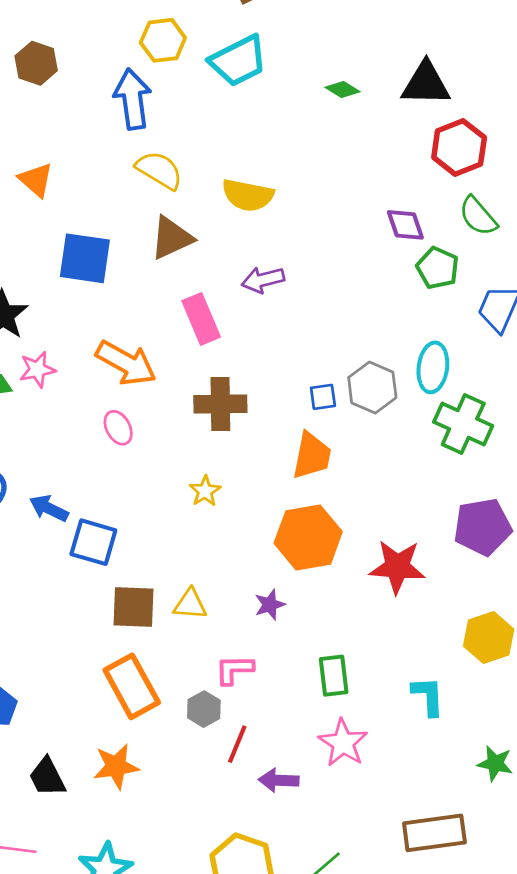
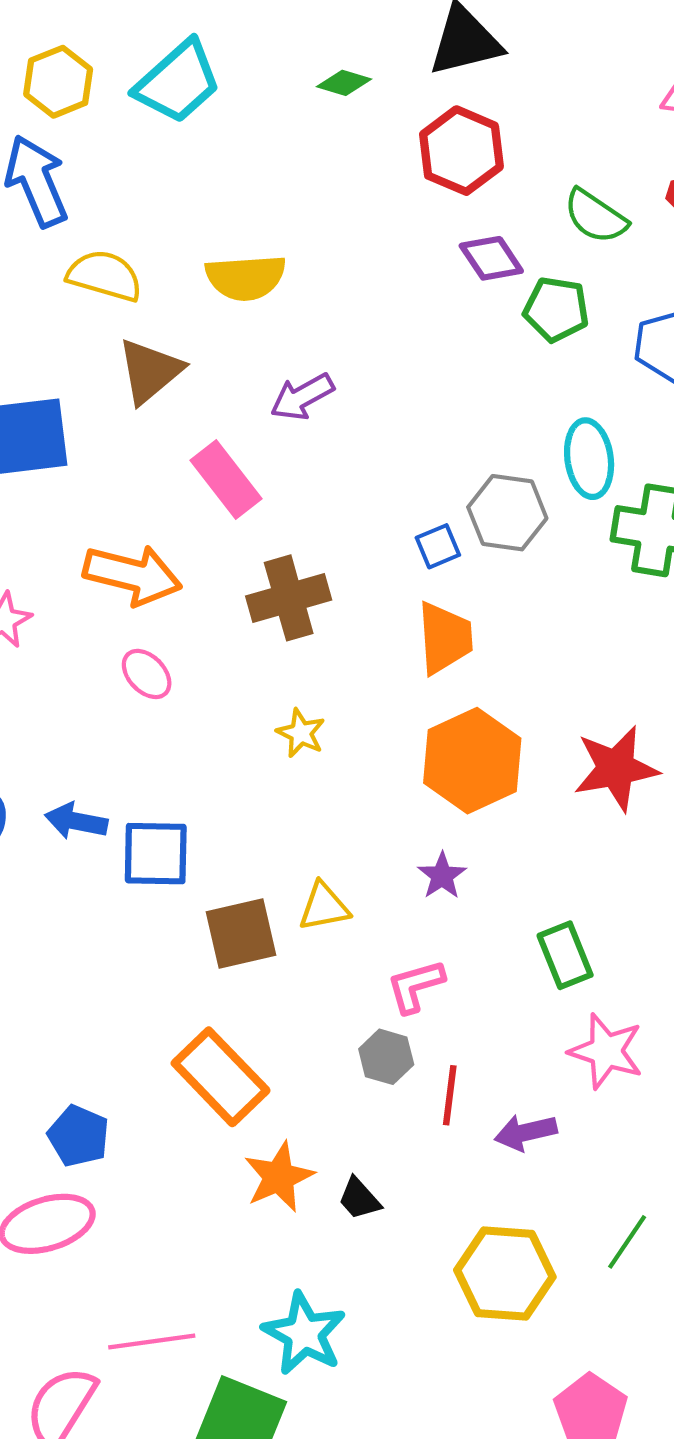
red hexagon: (459, 148) -> (461, 151), moved
orange rectangle: (132, 686) -> (221, 1077), moved
black trapezoid: (47, 777) -> (359, 1199), moved, size x0.7

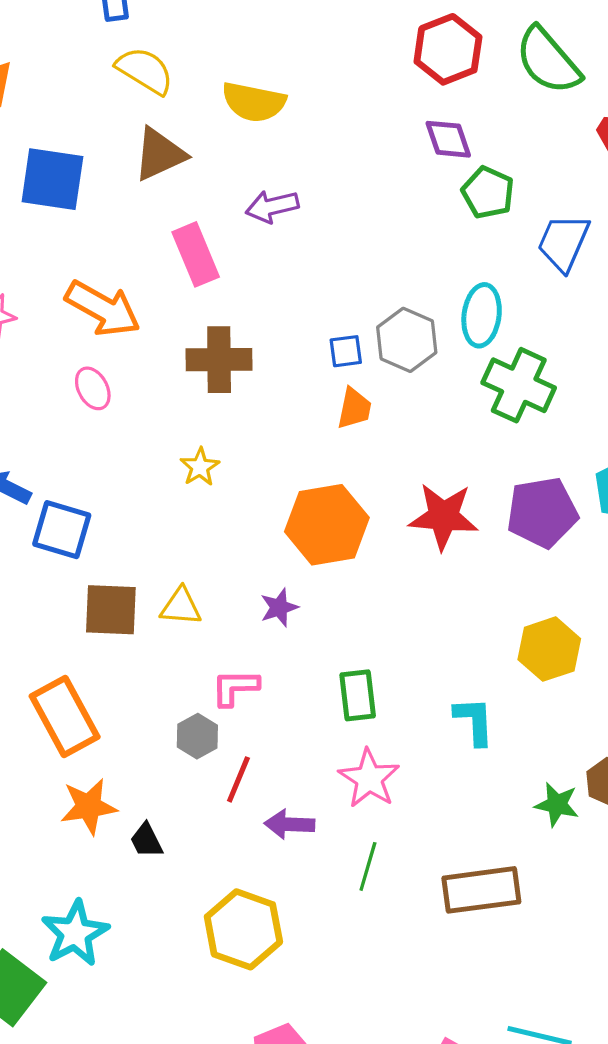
green semicircle: (595, 216) -> (548, 61), moved, size x1.4
orange trapezoid: (445, 638) -> (354, 408), moved, size x0.7
red star: (616, 768) -> (443, 516), moved
green line: (627, 1242) -> (368, 866), moved, turned -33

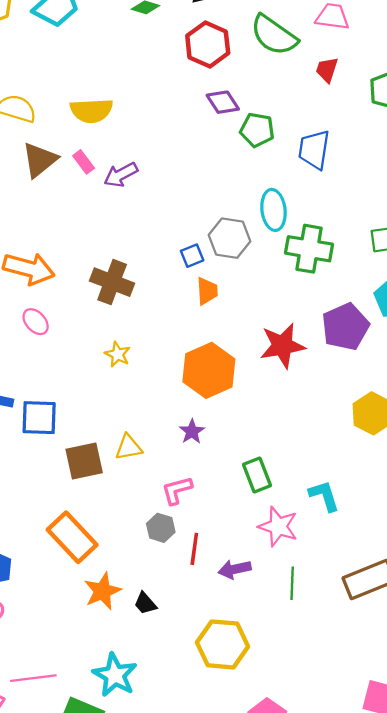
pink rectangle: (196, 254) -> (84, 162), moved, size x0.6
brown cross: (219, 360) -> (112, 282), turned 36
cyan L-shape: (474, 721) -> (324, 496), moved

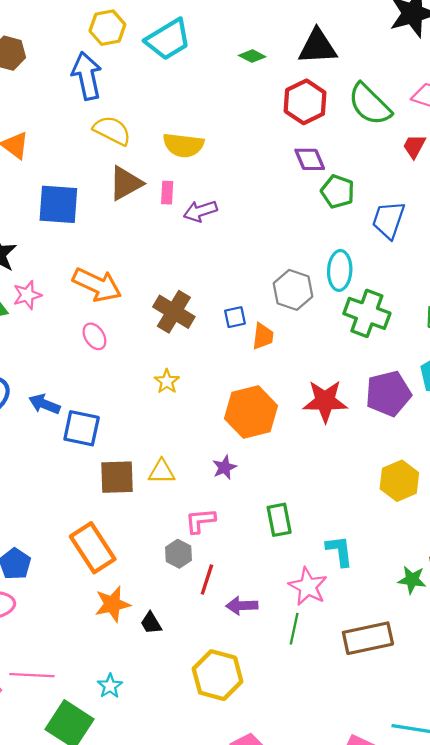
pink rectangle: (84, 162) -> (167, 193), turned 30
blue square: (192, 256) -> (235, 317), moved
pink star: (278, 526) -> (308, 587), moved
cyan star: (115, 675) -> (110, 686), size x0.6

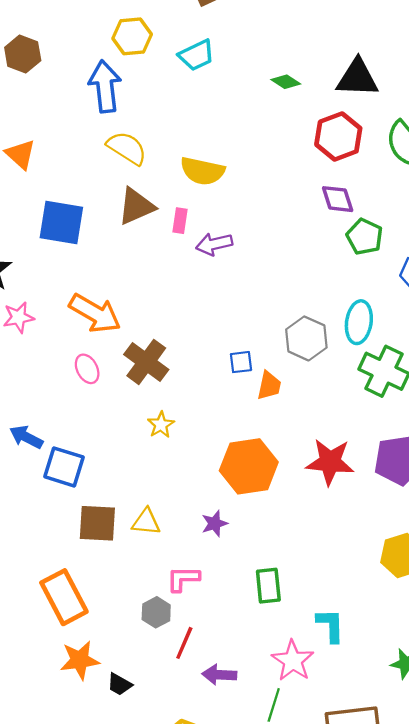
cyan trapezoid: (168, 39) -> (197, 55), size x0.7
brown cross: (174, 312) -> (146, 362), moved
black trapezoid: (151, 623) -> (120, 684), turned -35

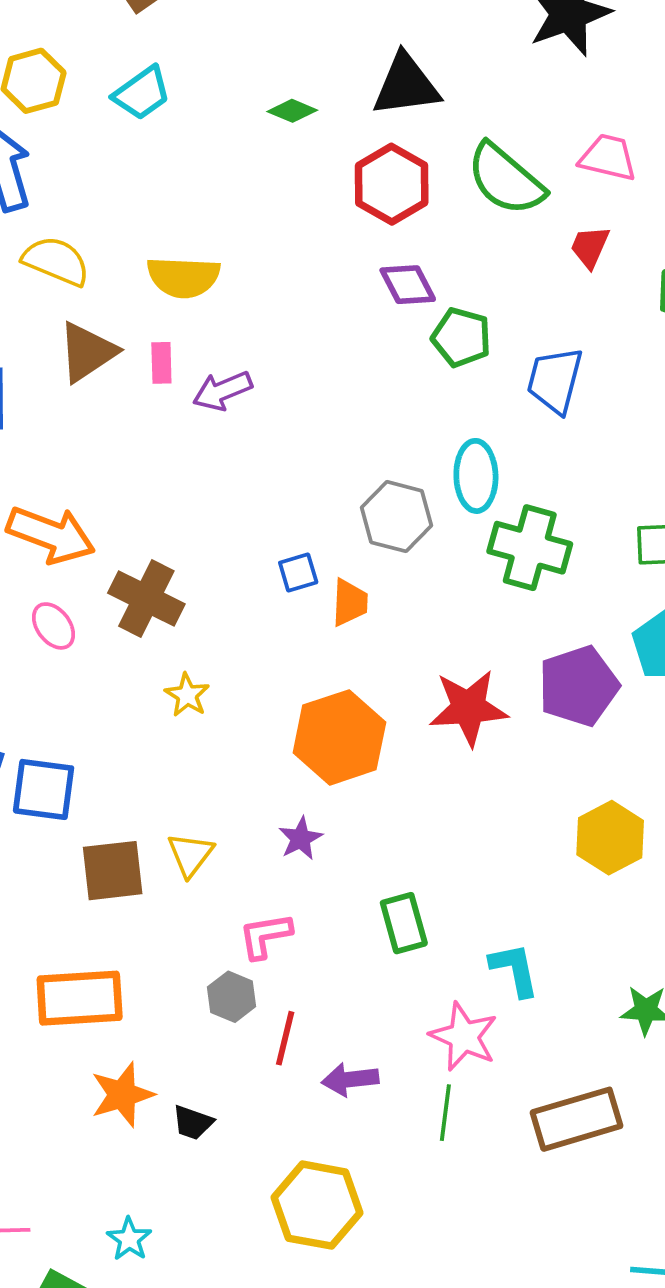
yellow triangle: (146, 522) -> (190, 855), turned -48
orange rectangle: (64, 597) -> (80, 998), turned -56

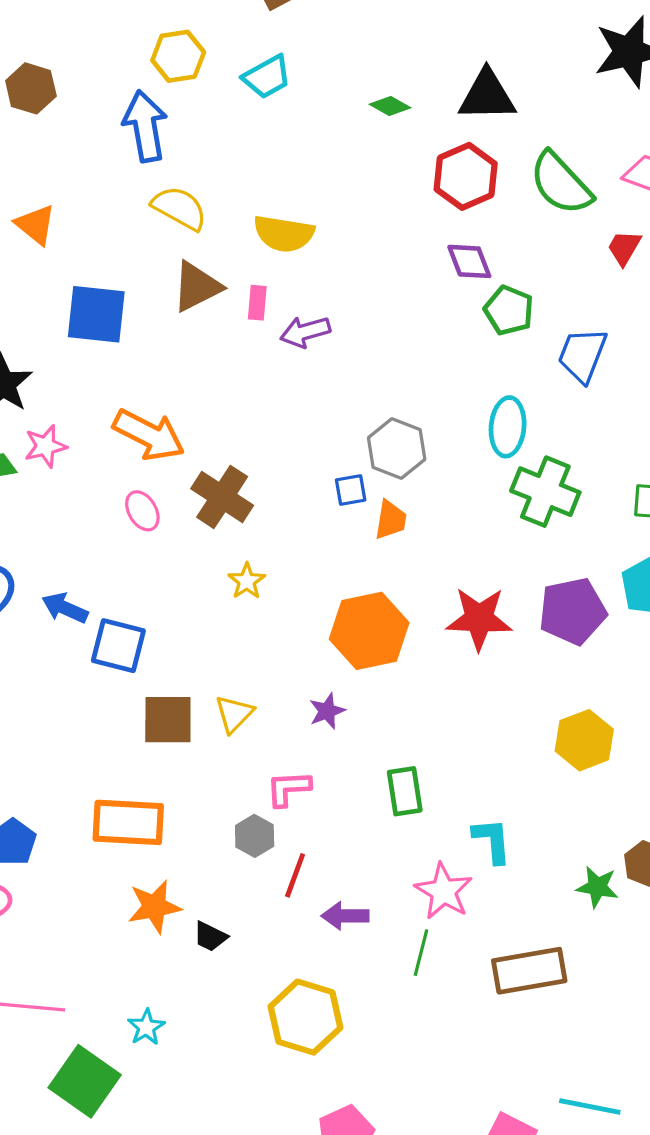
gray hexagon: (396, 517) -> (397, 449), moved

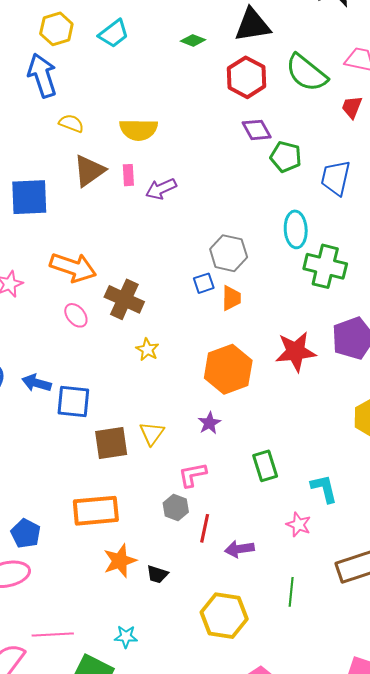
yellow semicircle: (180, 208) -> (71, 123), size x0.7
pink star: (444, 891) -> (299, 525), size x0.7
green line: (421, 953) -> (291, 592), moved
cyan star: (146, 1027) -> (126, 637), turned -30

